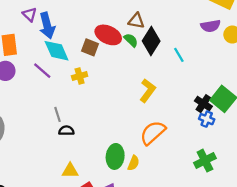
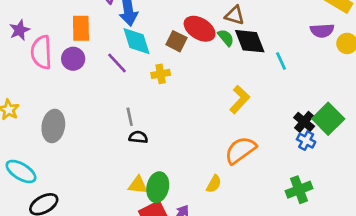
black diamond: (151, 41) -> (250, 41), turned -60
green ellipse: (115, 156) -> (158, 187), moved

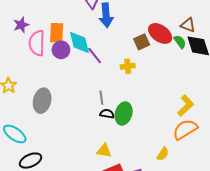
orange rectangle: (81, 28) -> (57, 33), moved
cyan diamond: (136, 41) -> (79, 42), moved
brown square: (176, 41) -> (142, 42), turned 35
yellow L-shape: (240, 99) -> (186, 106), moved
green ellipse: (158, 187) -> (124, 113), moved

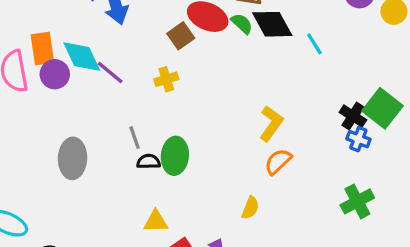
gray ellipse: (42, 101) -> (73, 158), moved
orange semicircle: (185, 129) -> (278, 162), size x0.7

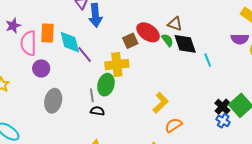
purple circle: (55, 74) -> (41, 68), moved
yellow cross: (166, 79) -> (117, 65), size x1.6
yellow L-shape: (271, 123) -> (160, 103), moved
green ellipse: (175, 156) -> (106, 85), moved

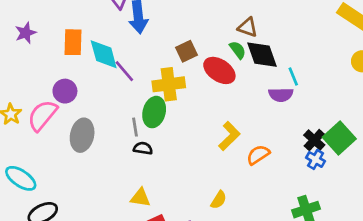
red ellipse: (148, 32) -> (219, 70), moved
purple semicircle: (240, 39) -> (281, 95), moved
pink semicircle: (29, 43) -> (42, 115), moved, turned 40
orange semicircle: (173, 125) -> (258, 155), moved

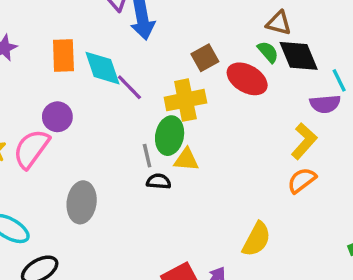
gray ellipse: (82, 135) -> (82, 202), moved
yellow L-shape: (229, 136) -> (304, 141), moved
yellow triangle: (140, 198) -> (186, 160), moved
yellow semicircle: (219, 200) -> (257, 239), size x1.5

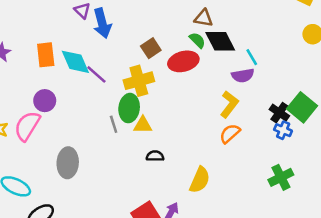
red ellipse: (247, 79) -> (183, 61), turned -40
black semicircle: (159, 181) -> (155, 156), moved

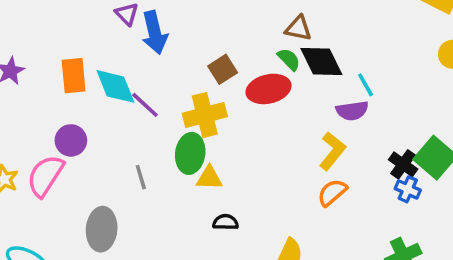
gray line: (114, 124) -> (141, 177), moved

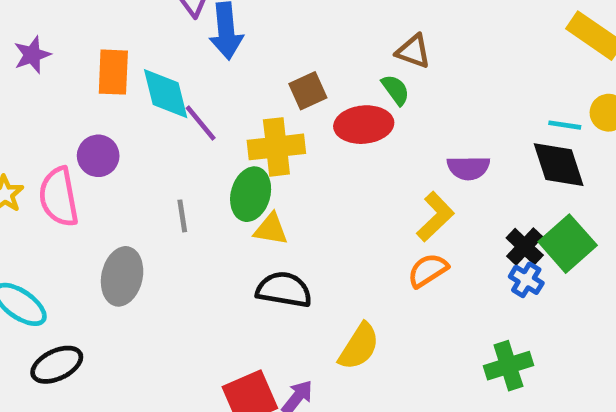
black diamond: (321, 62) -> (559, 165), moved
cyan line: (366, 85) -> (565, 125), moved, turned -60
pink semicircle: (45, 176) -> (59, 197), turned -51
black semicircle: (226, 222) -> (284, 290), size x1.6

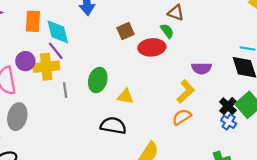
purple line: (201, 123) -> (56, 51), moved
yellow cross: (276, 147) -> (46, 67), moved
yellow triangle: (271, 229) -> (125, 96), moved
gray ellipse: (122, 276) -> (17, 117), moved

